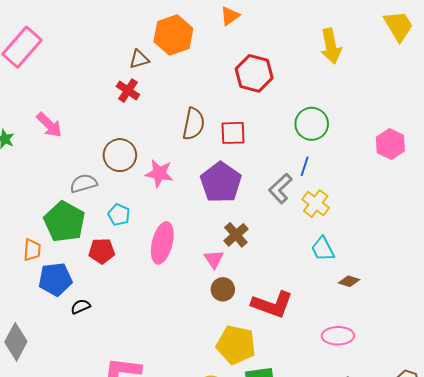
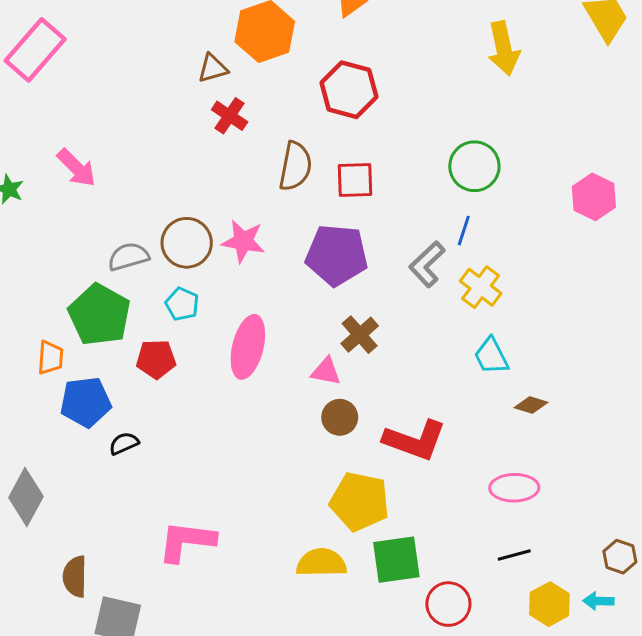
red hexagon: (254, 73) -> (349, 90), moved
red cross: (128, 91) -> (230, 116), moved
brown circle: (120, 155) -> (187, 243), moved
purple pentagon: (221, 182) -> (337, 255), turned -30
pink triangle: (214, 259) -> (326, 371), turned -45

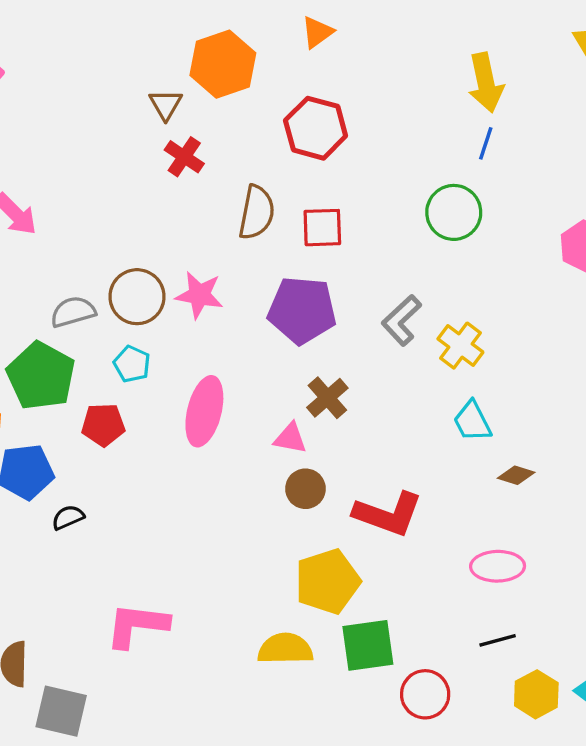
brown triangle: (213, 68) -> (166, 105), turned -44
blue line: (464, 231) -> (486, 143), moved
yellow pentagon: (360, 501) -> (327, 581), turned -30

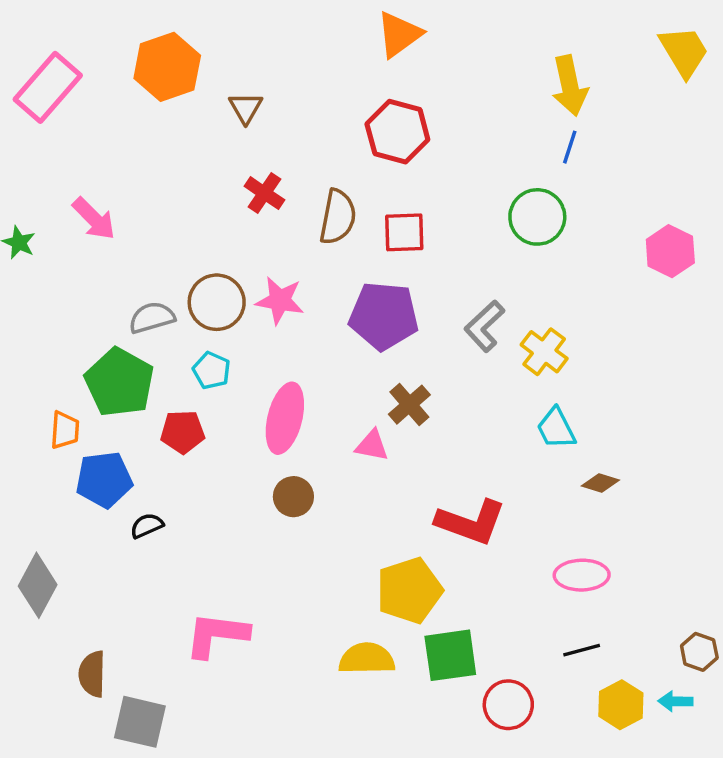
orange triangle: (317, 32) -> (399, 34), size x1.4
orange hexagon: (223, 64) -> (167, 67), moved
red cross: (184, 157) -> (264, 193), moved
brown circle: (305, 489) -> (293, 497), moved

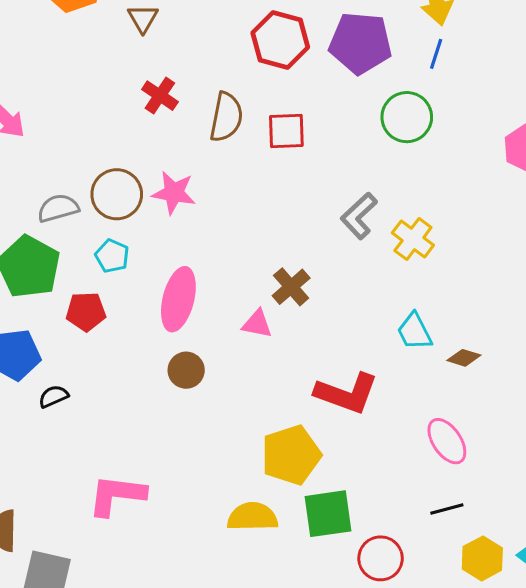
purple pentagon: (384, 316) -> (360, 43), moved
cyan trapezoid: (556, 428) -> (414, 332), moved
pink ellipse: (582, 575) -> (447, 441), turned 57

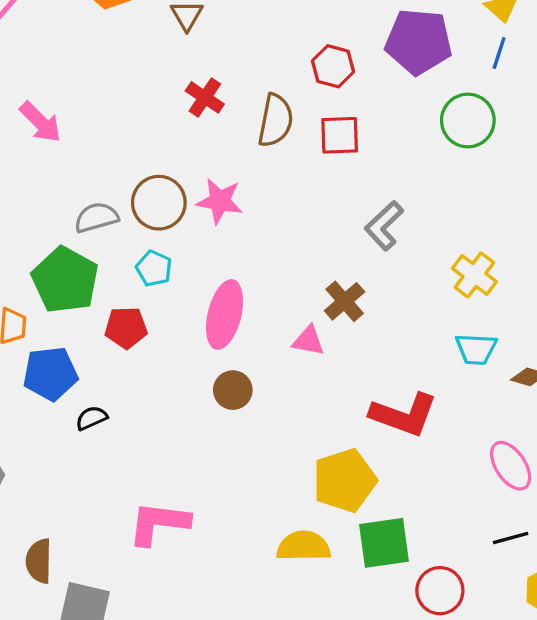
red hexagon: (280, 40) -> (333, 66), moved, size x0.7
gray L-shape: (359, 216) -> (384, 226), moved
yellow cross: (413, 239) -> (474, 275), moved
cyan trapezoid: (414, 332) -> (476, 349), turned -60

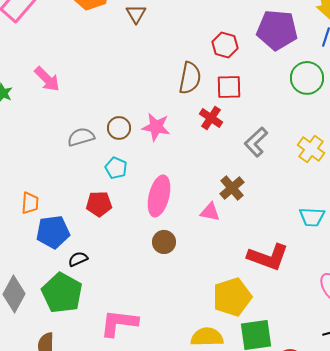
red cross: (205, 97) -> (211, 118), moved
brown circle: (159, 203) -> (119, 128), size x0.7
yellow cross: (474, 275) -> (311, 149), moved
green pentagon: (65, 280) -> (62, 293), moved

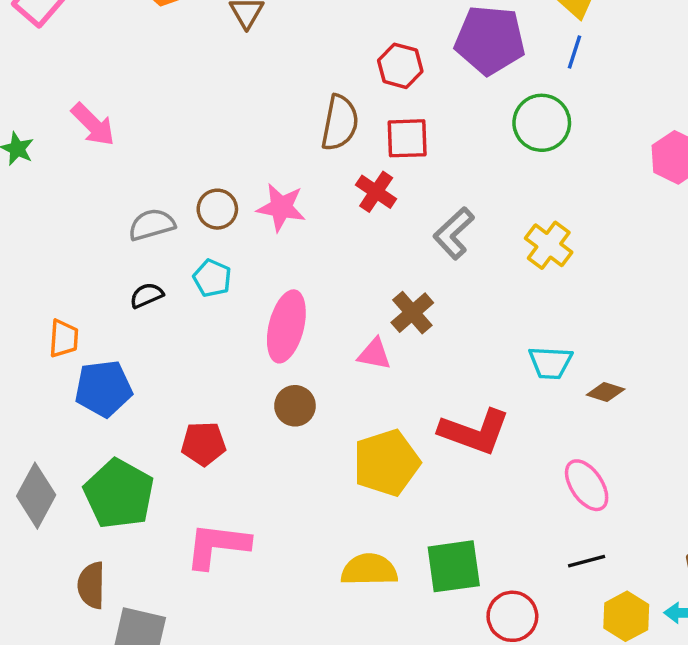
red pentagon: (99, 204) -> (204, 444), moved
black semicircle: (78, 259) -> (147, 295), moved
yellow pentagon: (232, 297) -> (386, 463), moved

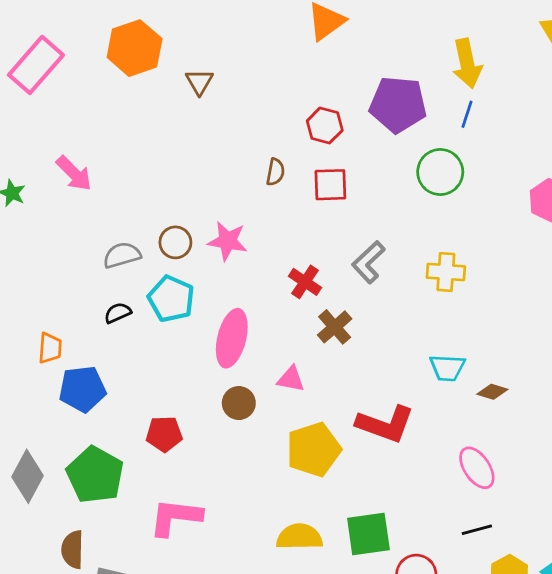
brown semicircle: (340, 123) -> (275, 172), size x0.6
red cross: (376, 192) -> (305, 282), moved
yellow cross: (549, 245) -> (446, 272), turned -33
cyan pentagon: (212, 278) -> (171, 299), size x1.5
pink triangle: (374, 354) -> (291, 379), moved

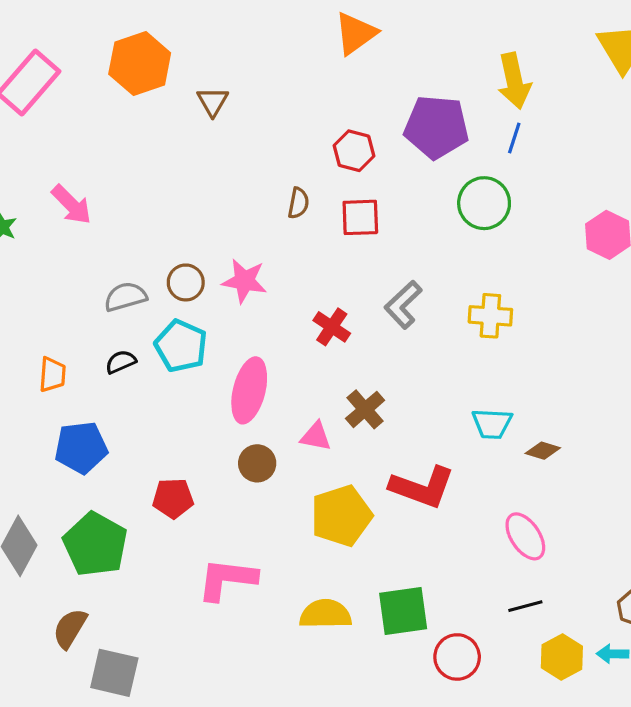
brown cross: (335, 327) -> (365, 409), moved
orange trapezoid: (50, 348) -> (52, 375), moved
pink L-shape: (175, 517) -> (227, 579), moved
brown semicircle: (73, 550) -> (70, 628), turned 30

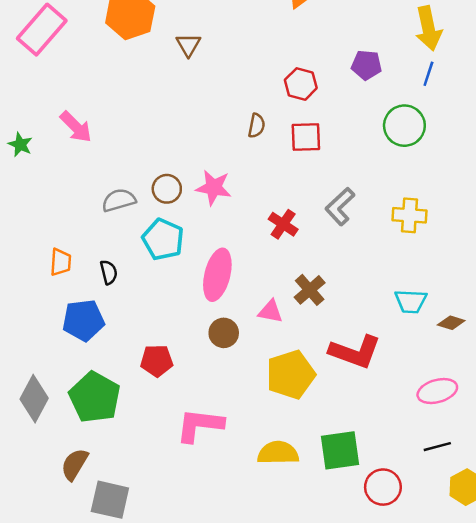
purple pentagon: (436, 127) -> (367, 65), size x0.6
black semicircle: (121, 362) -> (109, 272), moved, turned 100
pink ellipse: (525, 536) -> (437, 391), turned -72

